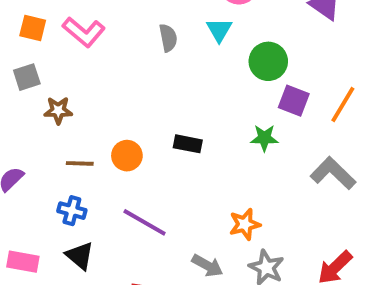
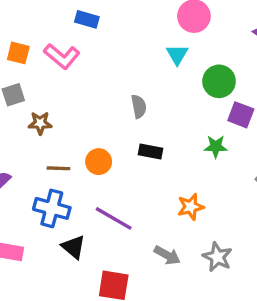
gray semicircle: (168, 38) -> (139, 106), moved
blue cross: (72, 211) -> (52, 208), size x1.5
orange star: (245, 224) -> (191, 207), moved
black triangle: (80, 256) -> (74, 247), moved

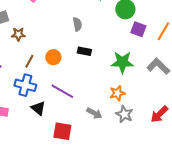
green star: (216, 147) -> (122, 62), moved, size x1.6
brown line: (58, 168) -> (29, 61), turned -64
orange star: (191, 207) -> (117, 93), moved

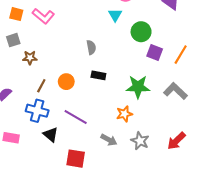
orange star: (117, 93) -> (124, 114), moved

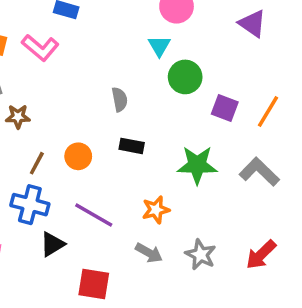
green circle: (141, 32) -> (185, 77), moved
orange star: (124, 114) -> (156, 210), moved
black triangle: (51, 135) -> (52, 244), turned 49

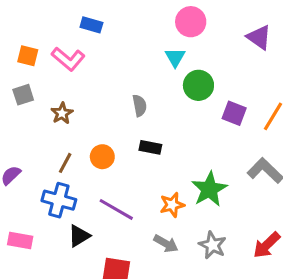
brown star: (18, 117) -> (62, 113), moved, turned -30
green star: (197, 165) -> (209, 189), moved, turned -30

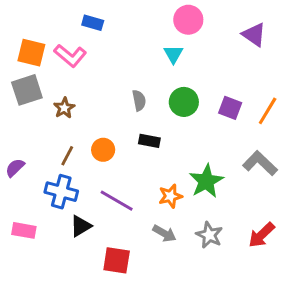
orange square: (28, 56) -> (31, 53), size x1.4
green circle: (198, 85) -> (184, 102), moved
gray square: (23, 95) -> (27, 90), size x1.5

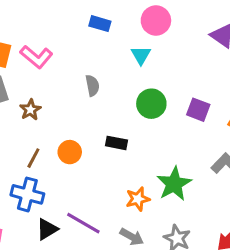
blue rectangle: (93, 23) -> (100, 24), moved
gray semicircle: (139, 100) -> (92, 86), moved
purple line: (117, 201) -> (83, 223), moved

